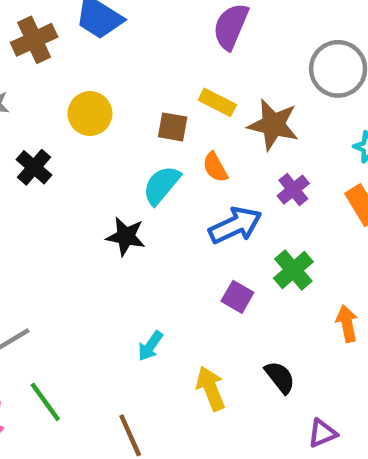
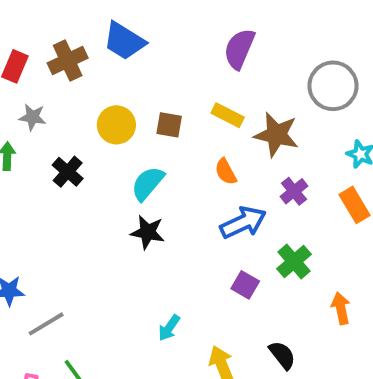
brown square: (173, 127) -> (169, 125), moved
cyan semicircle: (161, 185) -> (148, 183), moved

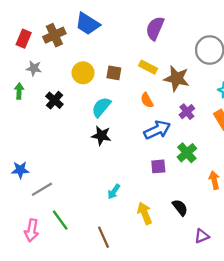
purple square: (245, 285) -> (158, 166), turned -35

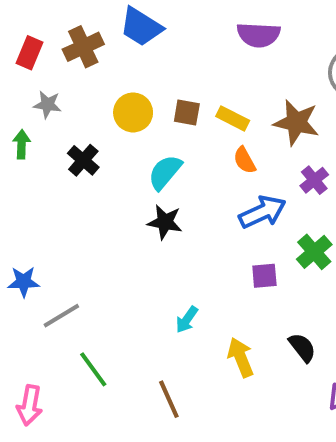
purple semicircle: (155, 28) -> (259, 35), turned -110
yellow rectangle: (148, 67) -> (233, 118), moved
pink arrow: (32, 230) -> (30, 405), moved

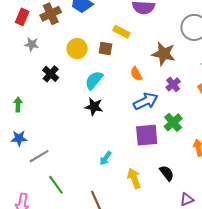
yellow rectangle: (233, 118) -> (121, 32), moved
green arrow: (22, 144) -> (18, 104), moved
purple square: (264, 276) -> (147, 135), size x1.6

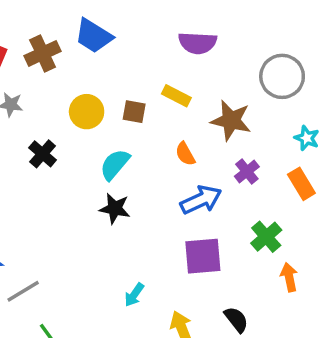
yellow rectangle: (121, 32) -> (176, 96), moved
green cross: (173, 122) -> (266, 237), moved

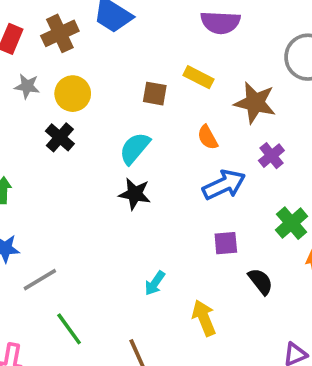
yellow circle: (87, 112) -> (73, 94), moved
purple square: (203, 256) -> (226, 243), size x0.6
black semicircle: (236, 319) -> (261, 281), moved

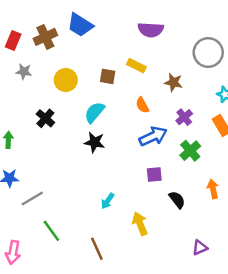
yellow circle: (73, 94) -> (66, 80), moved
brown star: (255, 103) -> (173, 82), size x0.7
black cross: (60, 137) -> (45, 118), moved
green cross: (292, 223) -> (190, 151), moved

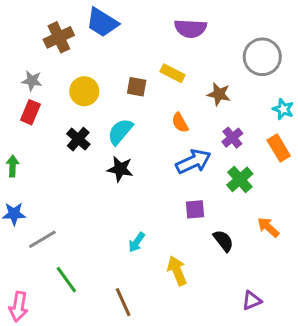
red rectangle: (13, 41) -> (30, 112), moved
black cross: (45, 118) -> (78, 139), moved
orange arrow: (213, 189) -> (268, 227), turned -36

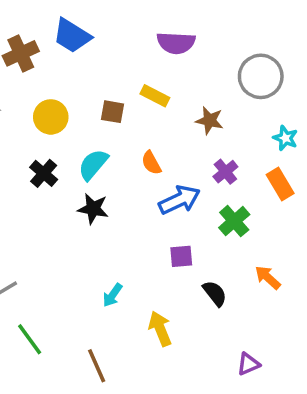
orange semicircle: (180, 123) -> (151, 163), moved

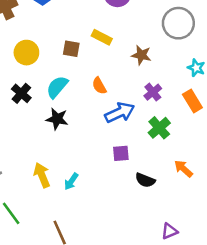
black semicircle: (215, 293) -> (145, 180), turned 150
yellow arrow: (160, 329) -> (42, 175), moved

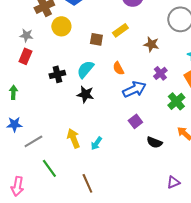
yellow rectangle: (102, 37) -> (120, 30), turned -63
yellow circle: (26, 53) -> (61, 26), moved
black cross: (21, 93) -> (57, 74), turned 35
green cross: (159, 128) -> (176, 101), moved
purple square: (121, 153) -> (135, 121), turned -32

